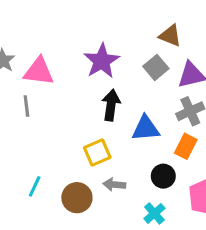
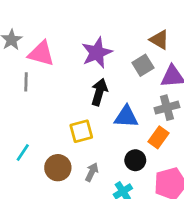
gray arrow: (114, 185) -> (92, 172), moved, turned 102

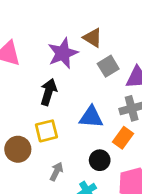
brown triangle: (159, 40) -> (93, 38), moved
black arrow: (99, 92) -> (49, 92), moved
brown circle: (58, 168) -> (18, 149), moved

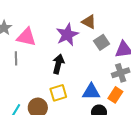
blue triangle: (91, 117) -> (91, 92), moved

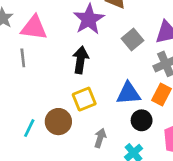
gray square: (102, 42) -> (132, 40), moved

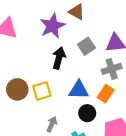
black arrow: (80, 60) -> (59, 58), moved
brown circle: (58, 122) -> (17, 89), moved

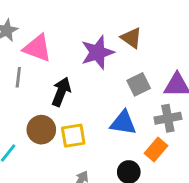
black arrow: (59, 58) -> (61, 92), moved
blue triangle: (79, 90) -> (123, 123), moved

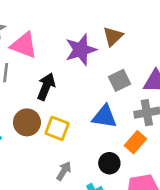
brown triangle: (131, 38) -> (113, 36), turned 40
yellow square: (73, 136) -> (57, 128), turned 30

